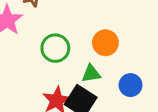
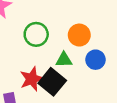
blue circle: (130, 85) -> (96, 60), moved

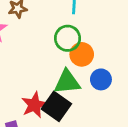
green circle: (36, 34) -> (68, 38), moved
green triangle: (64, 60) -> (67, 82), size x1.5

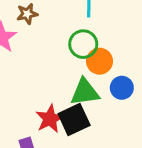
black square: (56, 106) -> (74, 119), turned 32

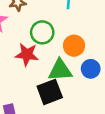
green circle: (83, 44) -> (42, 32), moved
red star: (50, 119) -> (27, 55), moved, turned 30

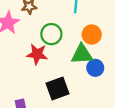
orange circle: (74, 46) -> (92, 35), moved
green triangle: (60, 70) -> (82, 54), moved

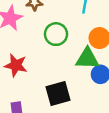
red star: (37, 54) -> (16, 65), moved

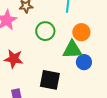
black square: (58, 93) -> (50, 80), turned 30

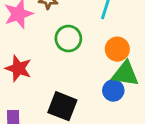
green triangle: (72, 50) -> (125, 74), moved

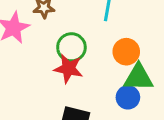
red star: (18, 68) -> (68, 69), moved

